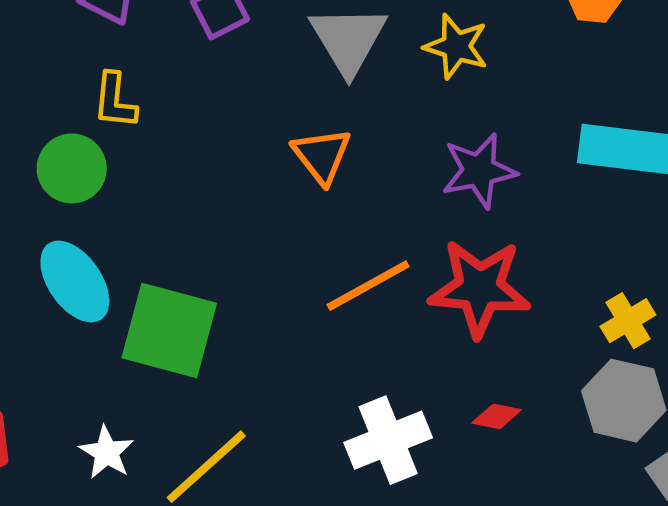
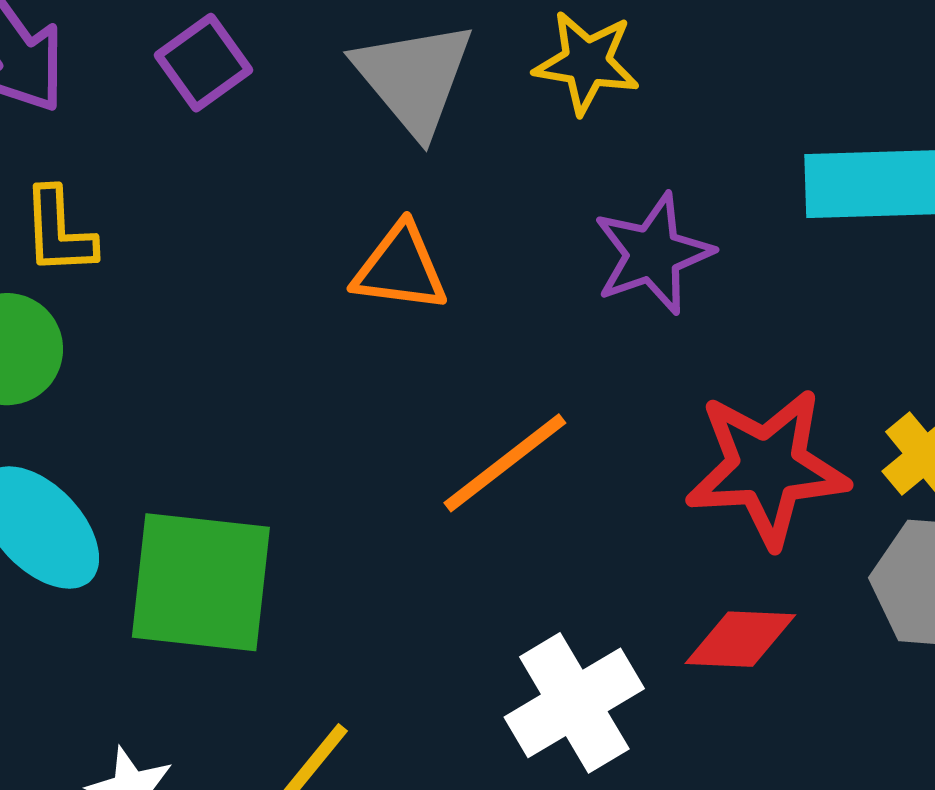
orange triangle: (322, 156) -> (400, 268), turned -36
red star: (480, 288) -> (767, 468), moved
red diamond: (497, 416) -> (740, 639), size x1.4

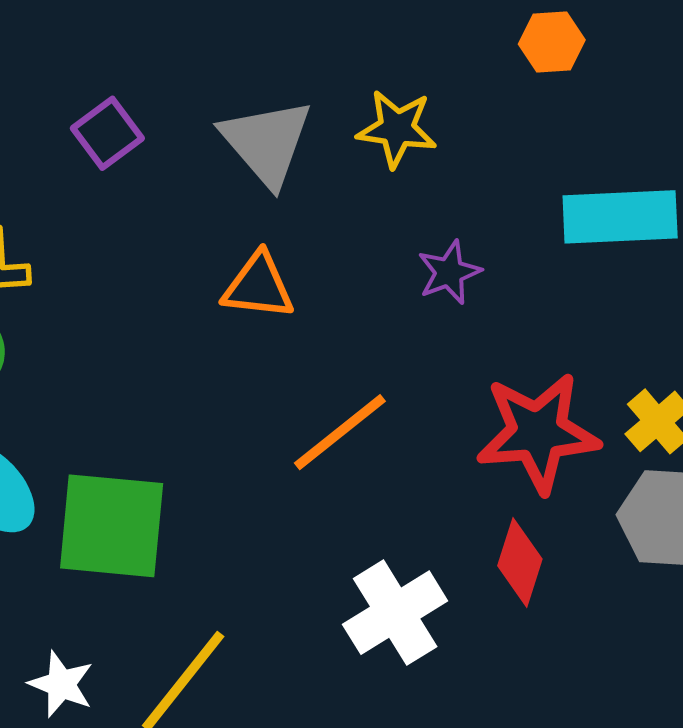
purple star: (653, 254) -> (449, 272), size x0.7
red diamond: (740, 639) -> (520, 562), turned -74

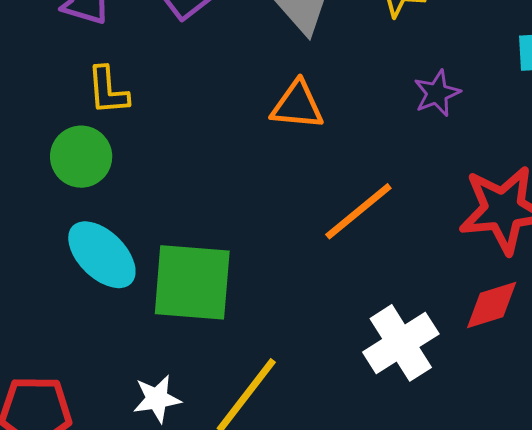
red diamond: (520, 562) -> (492, 305), turned 56
white star: (61, 684) -> (157, 399), turned -30

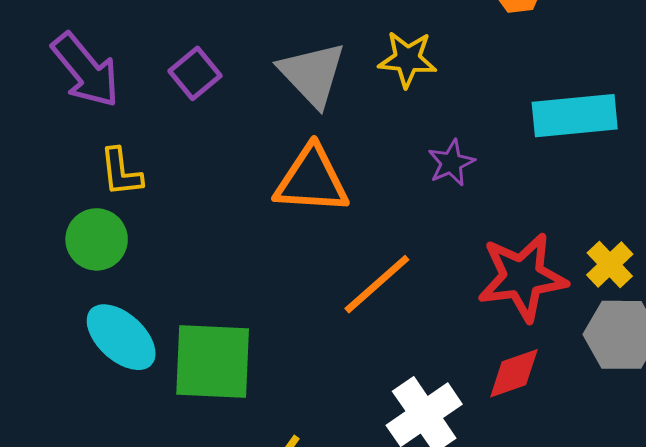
orange triangle: (297, 105) -> (312, 180), size x1.4

